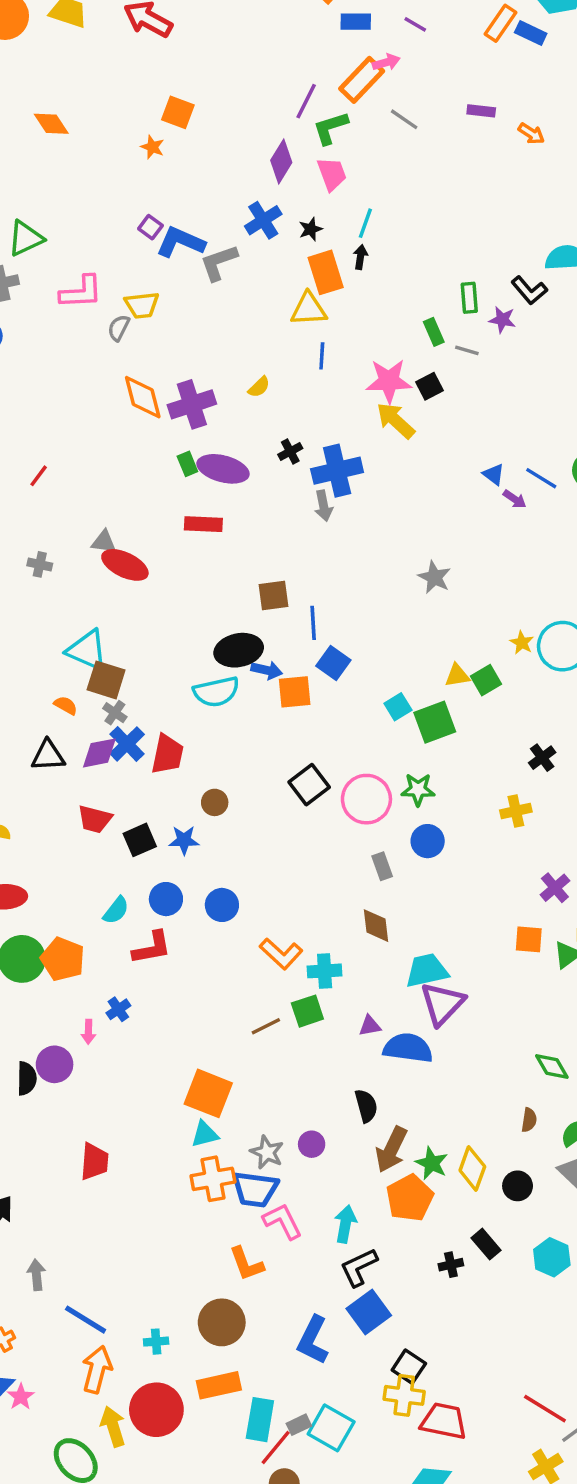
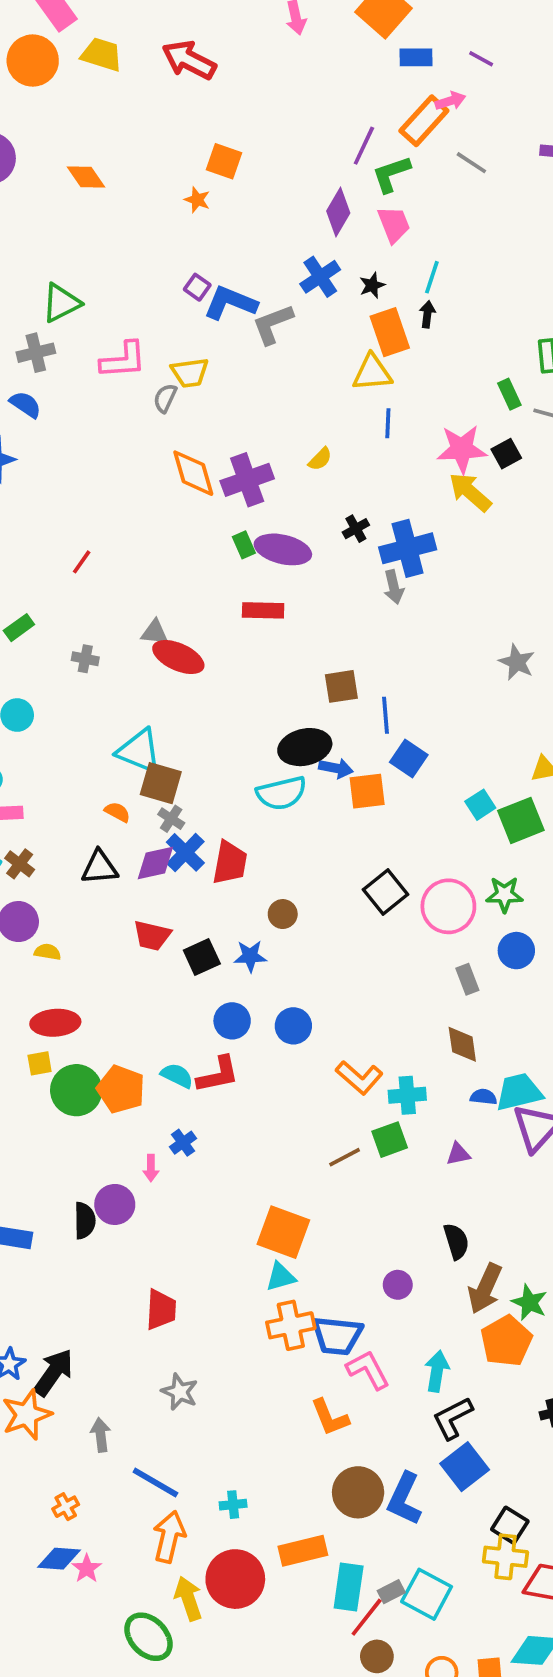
cyan semicircle: (116, 910) -> (177, 1076), moved, turned -100
blue semicircle: (408, 1048) -> (483, 1097), moved, size x0.5
gray star: (267, 1152) -> (180, 1392), moved
brown circle: (222, 1322) -> (358, 1492), moved

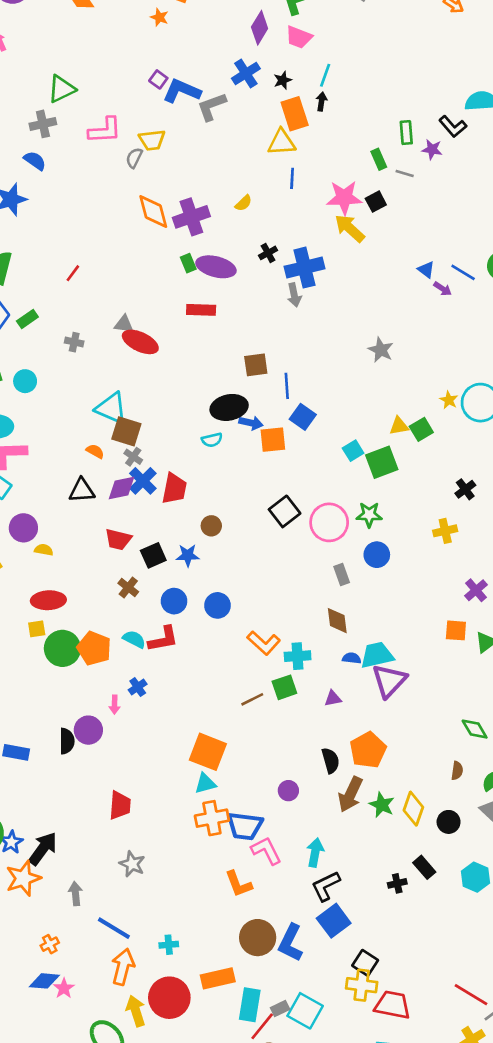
pink trapezoid: (394, 224) -> (299, 37), turned 132
cyan semicircle: (282, 793) -> (212, 440), size x0.6
brown cross: (20, 864) -> (128, 587), moved
orange pentagon: (506, 1341) -> (368, 750), moved

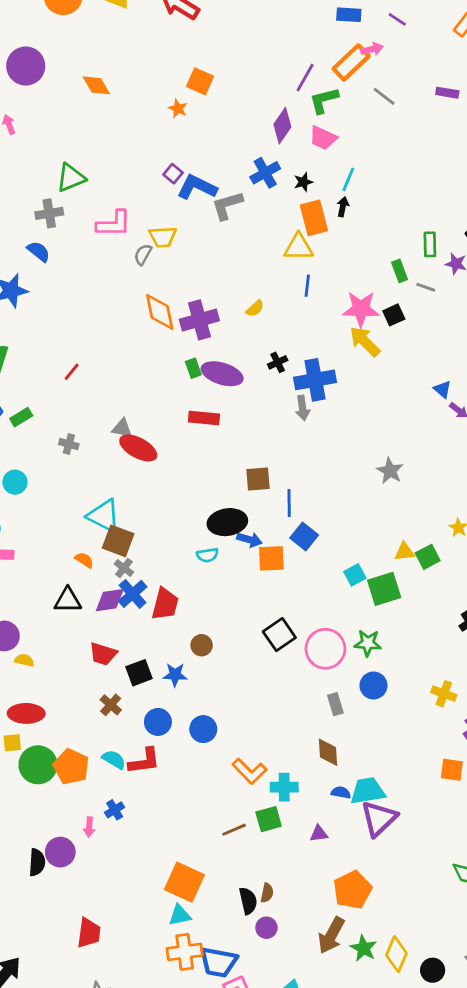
yellow cross: (445, 531) -> (444, 694), moved, turned 30
black semicircle: (331, 761) -> (248, 901), moved
brown semicircle: (457, 771) -> (267, 893), moved

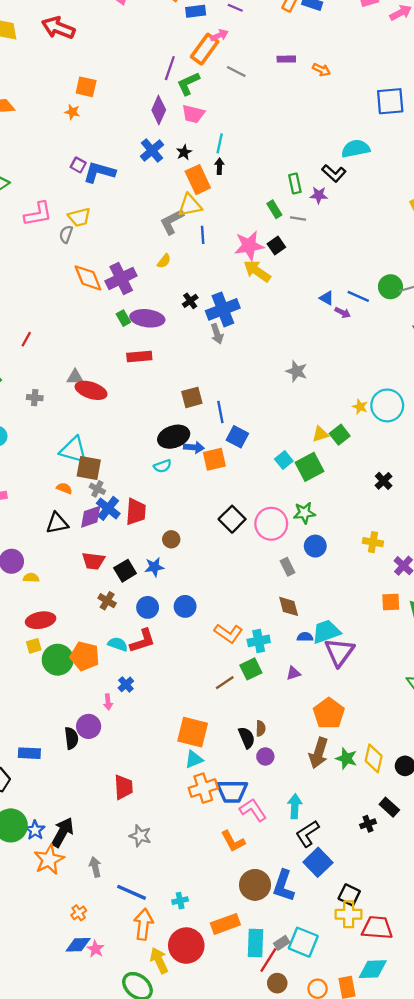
gray L-shape: (227, 205) -> (172, 222), moved

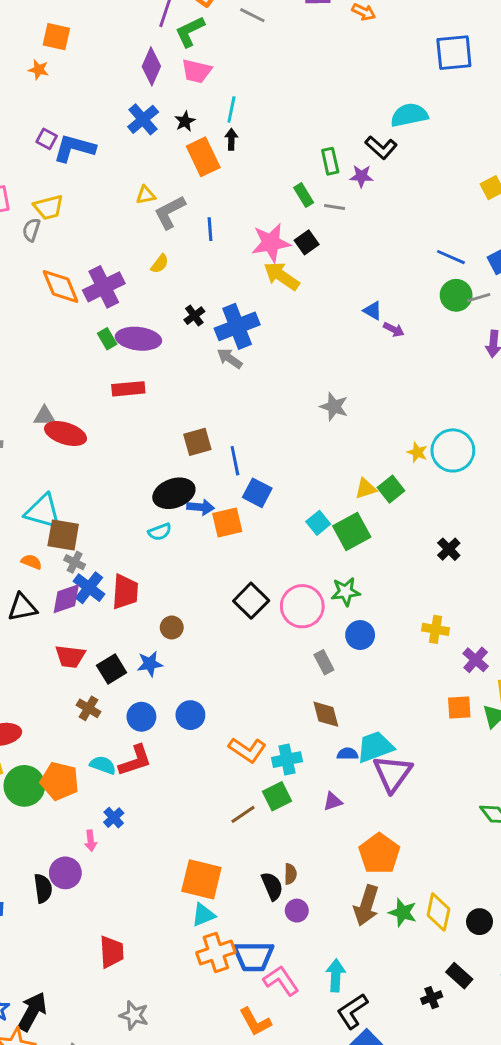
yellow triangle: (190, 205) -> (146, 195), moved, size x0.6
blue line: (358, 296) -> (451, 257), moved
gray arrow: (217, 334) -> (230, 358), turned 144

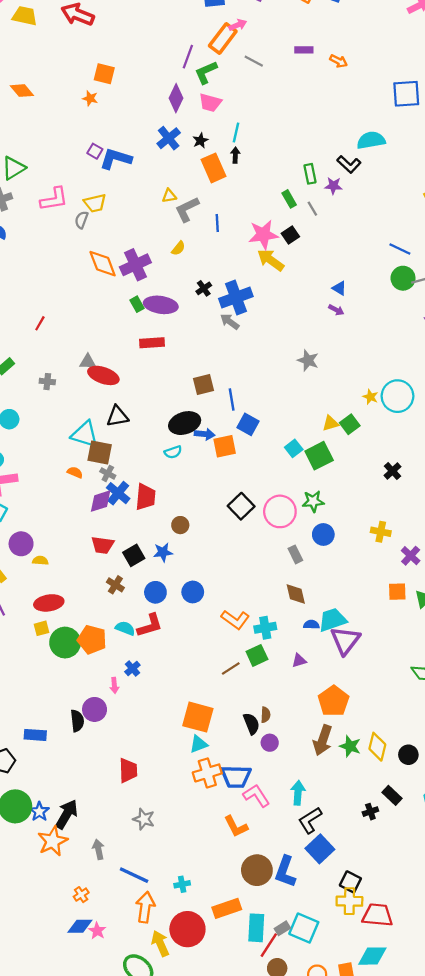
gray line: (335, 207) -> (312, 209), turned 49
purple arrow: (394, 329) -> (336, 310), moved
black triangle: (22, 607) -> (117, 416), moved

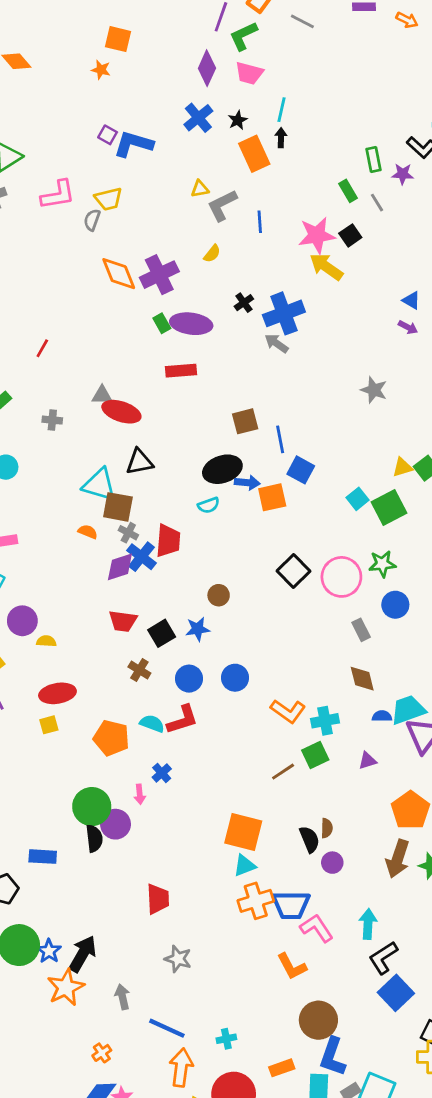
red trapezoid: (146, 497) -> (168, 541), moved
green circle: (65, 643) -> (92, 807), moved
blue L-shape: (285, 872) -> (333, 1057), moved
orange rectangle: (227, 908) -> (282, 1068), size x0.7

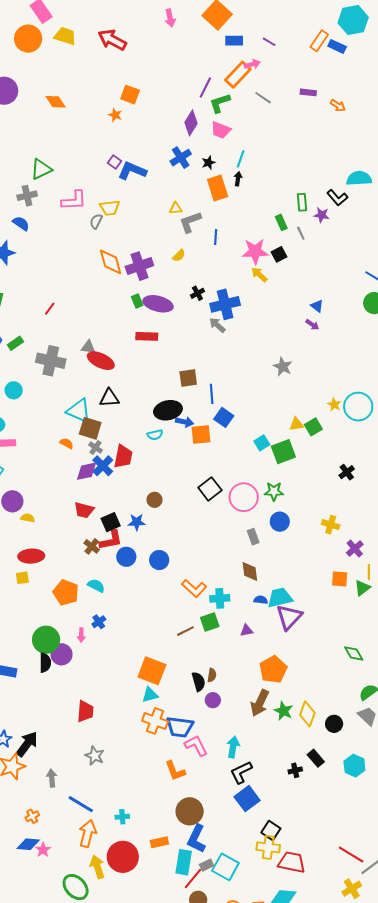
yellow arrow: (326, 267) -> (259, 275), size x0.7
gray cross: (52, 420) -> (51, 361), size x2.0
red L-shape: (183, 720) -> (111, 540), moved
orange cross: (256, 901) -> (155, 721), turned 30

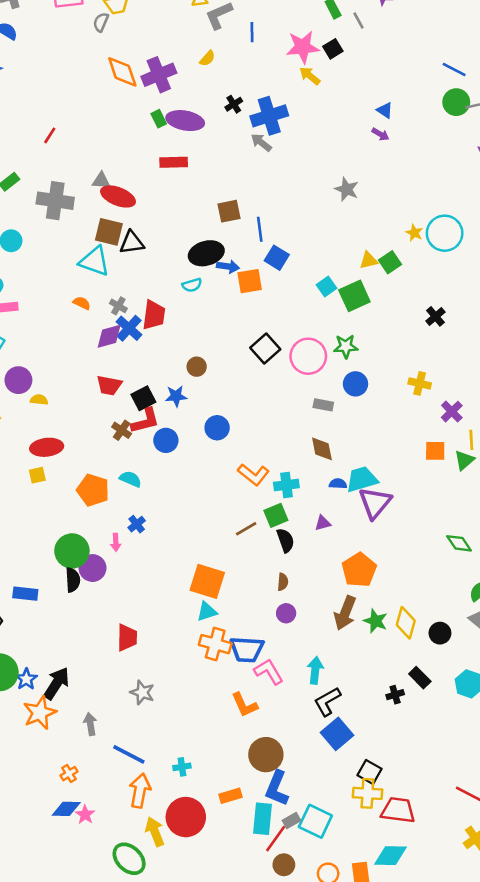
brown square: (90, 428) -> (109, 232), moved
gray rectangle: (253, 537) -> (323, 405), turned -56
blue circle: (159, 560) -> (217, 428), moved
black semicircle: (199, 682) -> (285, 540), moved

